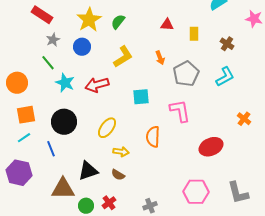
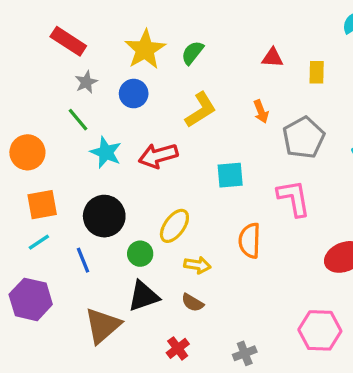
brown triangle: (63, 189) -> (103, 326), turned -40
green circle: (86, 206) -> (140, 254), moved

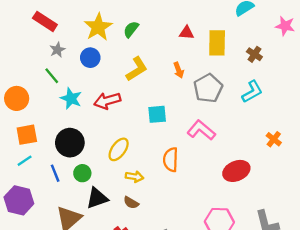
yellow rectangle: (317, 72) -> (217, 43), size x1.6
pink L-shape: (294, 198) -> (201, 130), turned -40
green circle: (140, 254) -> (82, 173), moved

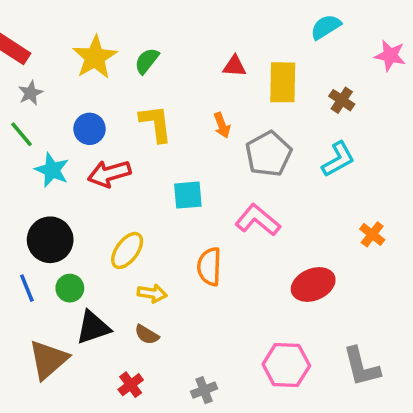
blue circle: (90, 58) -> (90, 129), moved
yellow L-shape: (137, 69) -> (156, 123), turned -65

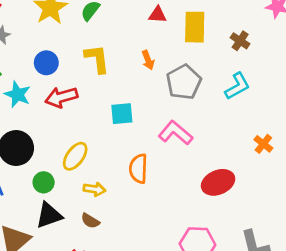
green circle: (70, 288) -> (44, 182), moved

